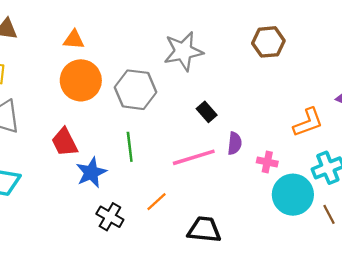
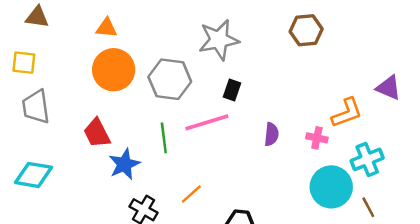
black rectangle: (207, 112) -> (232, 90), moved, turned 60
pink line: (194, 157) -> (207, 122), moved
pink cross: (267, 162) -> (317, 138), moved

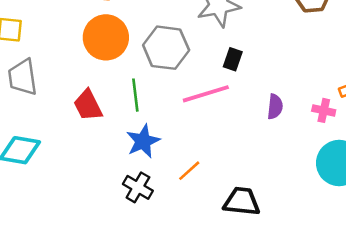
green line: (164, 138) -> (135, 95), moved
blue star: (124, 164) -> (143, 141), moved

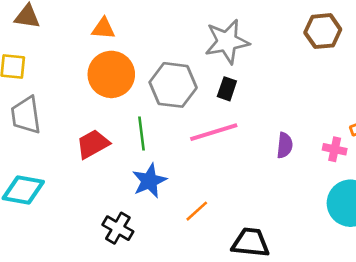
black rectangle: (233, 59) -> (227, 89), moved
red trapezoid: (88, 105) -> (93, 144), turned 88
black cross: (138, 187) -> (118, 228), moved

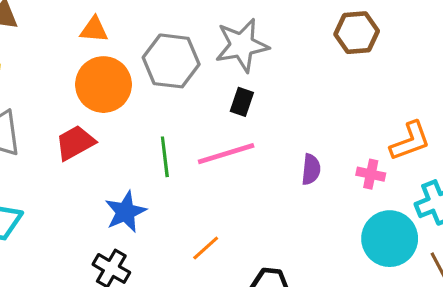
gray hexagon: (173, 85) -> (171, 61), moved
green line: (142, 134) -> (165, 157), moved
red trapezoid: (93, 144) -> (75, 143), moved
blue star: (149, 181) -> (126, 212), moved

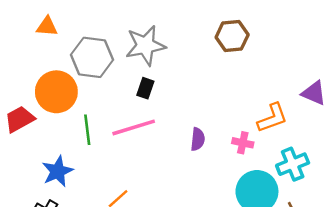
orange triangle: (94, 29) -> (47, 26), moved
orange circle: (103, 85) -> (56, 92), moved

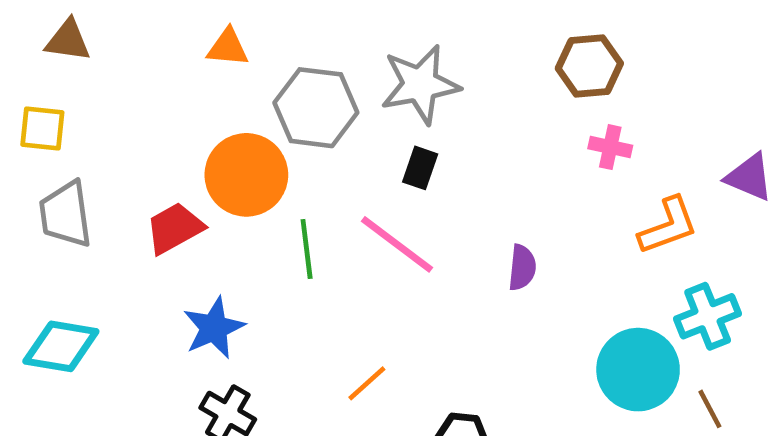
pink line: (134, 127) -> (397, 244), turned 54
pink cross: (243, 143) -> (610, 147), moved
blue star: (58, 171) -> (214, 328), moved

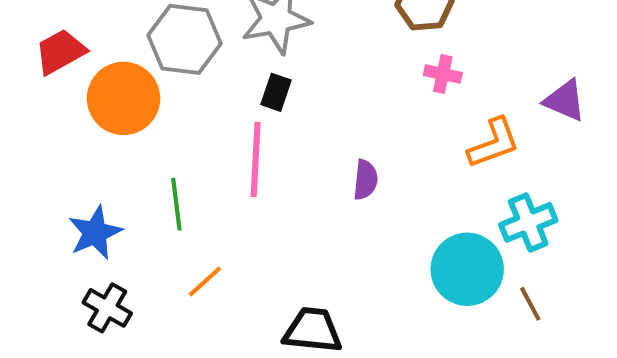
red trapezoid: (175, 228) -> (60, 52), moved
pink line: (397, 244) -> (256, 159), turned 56
green line: (307, 249) -> (176, 204), moved
orange line: (367, 383) -> (205, 281), moved

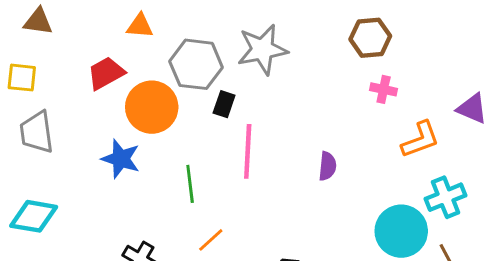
black rectangle: (276, 92) -> (224, 104), moved
blue star: (95, 233) -> (121, 159), moved, turned -30

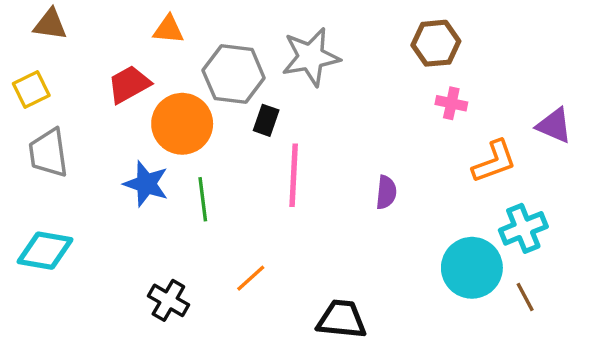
yellow square: (22, 78) -> (31, 89), turned -32
green line: (190, 184) -> (203, 199), moved

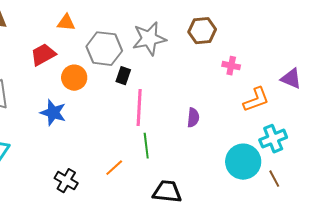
brown hexagon: (436, 43) -> (202, 31), moved
orange circle: (182, 124) -> (74, 78), size x0.7
green line: (203, 199) -> (146, 146), moved

